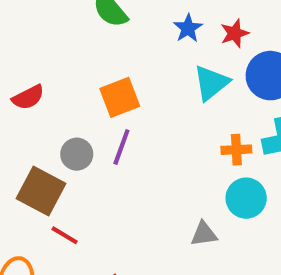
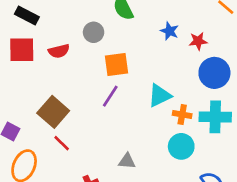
blue star: (188, 28) -> (170, 31), turned -30
cyan triangle: (211, 83) -> (160, 96), moved
gray circle: (77, 154) -> (94, 32), moved
gray triangle: (204, 234) -> (127, 161), moved

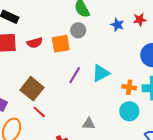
gray circle: (94, 32) -> (78, 30), moved
red star: (198, 41) -> (140, 20), moved
orange square: (117, 65) -> (61, 44), moved
cyan triangle: (160, 96) -> (101, 73), moved

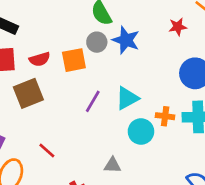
blue star: (117, 25) -> (126, 40), moved, size x1.5
brown square: (32, 89) -> (28, 93), moved, turned 30
cyan circle: (129, 111) -> (141, 131), moved

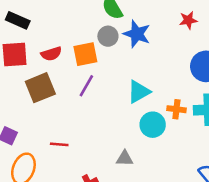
purple line: (93, 101) -> (86, 86), moved
red line: (47, 150) -> (59, 144), turned -36

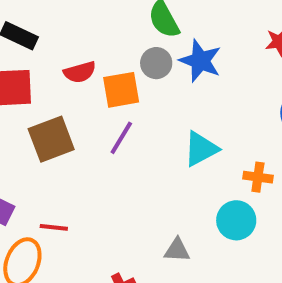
red semicircle: (51, 54) -> (80, 72), moved
cyan circle: (153, 125) -> (236, 220), moved
red line: (59, 144) -> (54, 227), moved

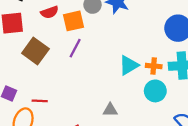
brown square: (51, 139) -> (35, 51), turned -30
cyan triangle: (201, 149) -> (129, 65), moved
cyan circle: (236, 220) -> (155, 91), moved

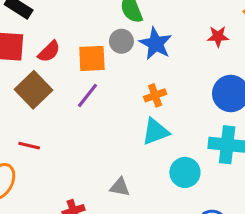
red semicircle: (50, 12) -> (49, 52), moved, turned -36
orange cross: (154, 66) -> (155, 95), moved, turned -35
red line: (40, 101) -> (29, 146), moved

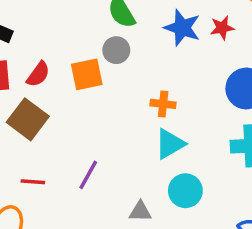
blue star: (156, 44) -> (182, 28), moved
purple line: (88, 95) -> (88, 175), moved
orange cross: (155, 95) -> (163, 104), turned 35
cyan circle: (185, 172) -> (185, 191), moved

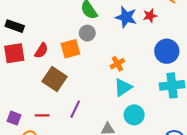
orange cross: (163, 104) -> (117, 64), turned -32
brown square: (28, 119) -> (55, 79), moved

